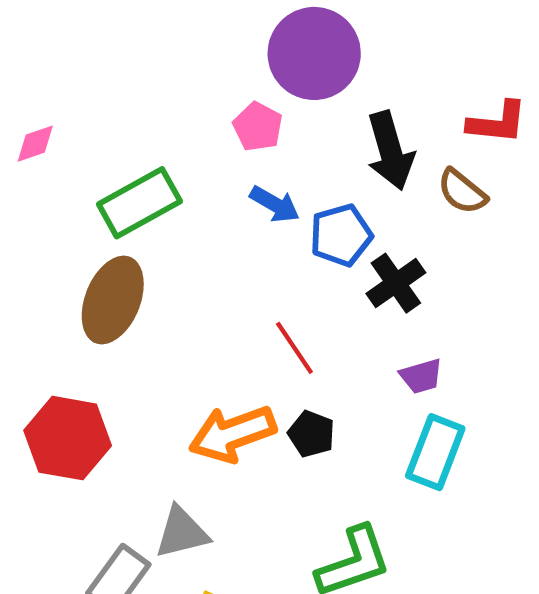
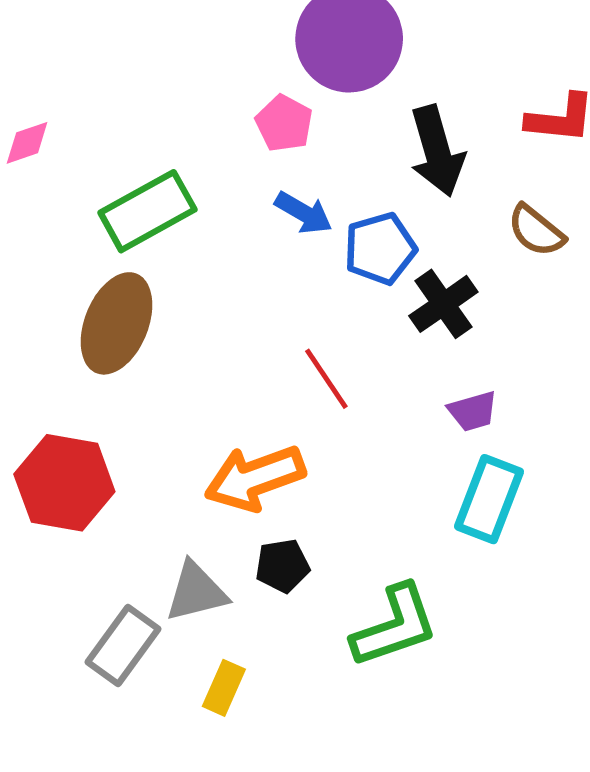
brown semicircle: (462, 192) -> (536, 231), moved
black pentagon: (311, 434) -> (282, 566), moved, turned -30

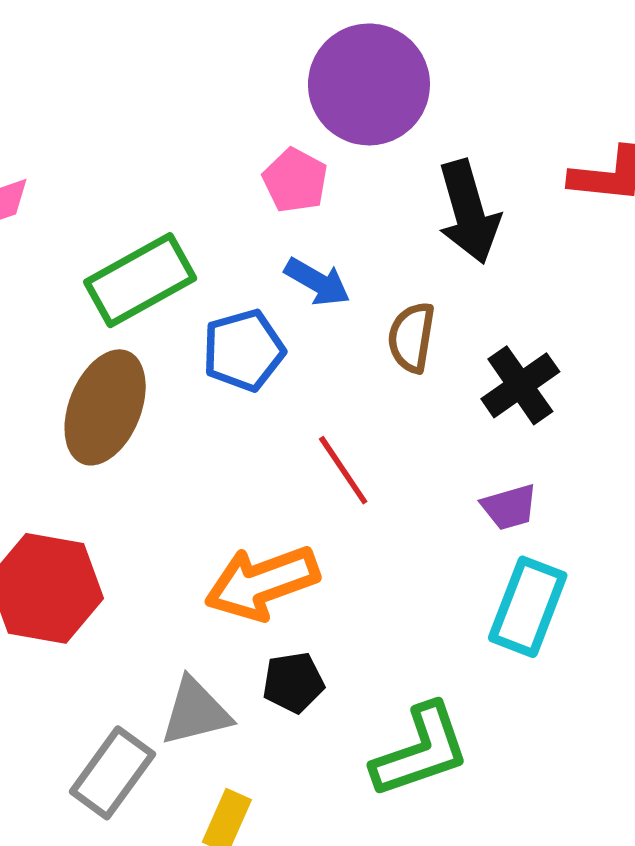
brown semicircle: (536, 231) -> (411, 337), moved, turned 60
blue pentagon: (380, 249) -> (243, 350), moved
black cross: (443, 304) -> (520, 385), moved

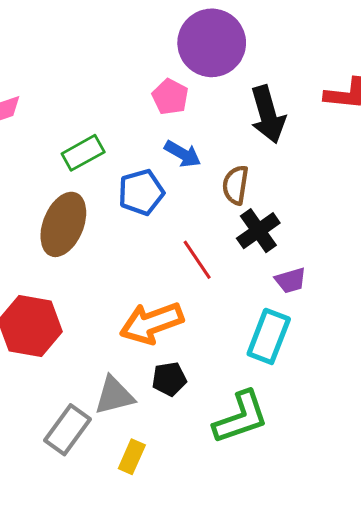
green rectangle: (140, 280) -> (83, 153), size x0.7
black cross: (520, 385) -> (258, 231), moved
cyan rectangle: (528, 607) -> (269, 336), moved

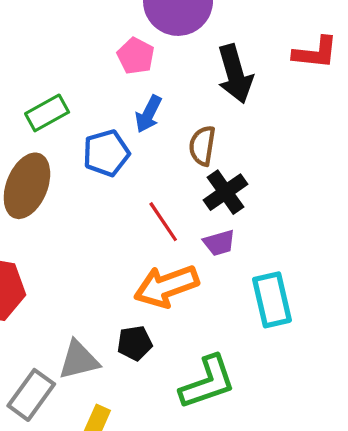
blue arrow: (183, 154) -> (148, 114), turned 87
purple trapezoid: (291, 280) -> (219, 243), moved
orange arrow: (152, 323) -> (166, 286), moved
cyan rectangle: (269, 336) -> (272, 300), moved, turned -34

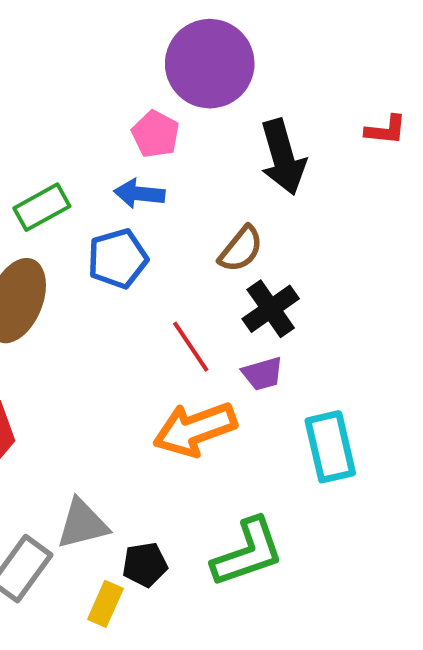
red L-shape: (315, 53) -> (386, 130), size x0.7
blue arrow: (148, 114) -> (139, 194), moved, turned 69
brown semicircle: (202, 146) -> (241, 249), turned -150
black pentagon: (135, 343) -> (145, 565), moved

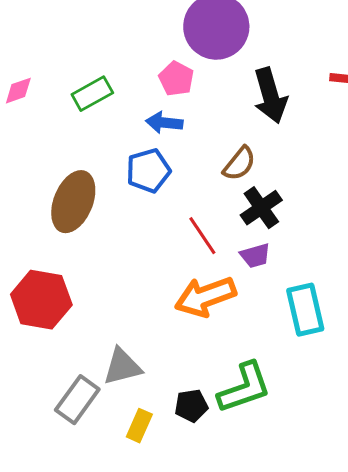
green rectangle: (42, 207) -> (92, 94), moved
black pentagon: (145, 565) -> (191, 406), moved

